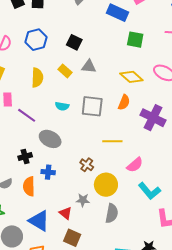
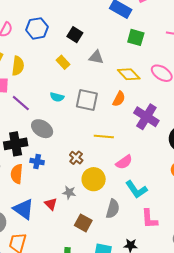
gray triangle: (89, 66) -> (96, 57), moved
yellow semicircle: (37, 78) -> (18, 66), moved
black cross: (25, 157) -> (16, 144), size x1.6
gray semicircle: (112, 213) -> (113, 209), moved
brown square: (72, 238) -> (83, 223), moved

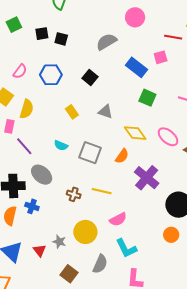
black square: (75, 35) -> (90, 77), moved
brown cross: (76, 158) -> (74, 194), moved, turned -32

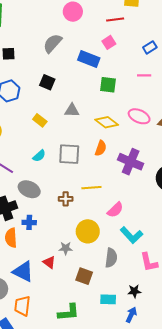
cyan semicircle: (61, 145) -> (39, 156), turned -48

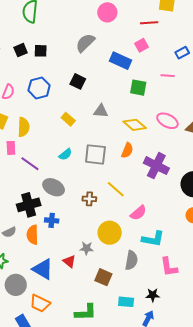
pink line: (144, 75) -> (168, 76), moved
yellow line: (91, 188) -> (116, 189), turned 42
cyan L-shape: (132, 235) -> (153, 239), turned -40
orange trapezoid: (22, 306) -> (40, 303), turned -75

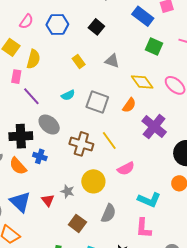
brown cross: (89, 199) -> (81, 144), size x1.6
orange semicircle: (33, 235) -> (18, 166), turned -54
cyan L-shape: (153, 239) -> (149, 200), moved

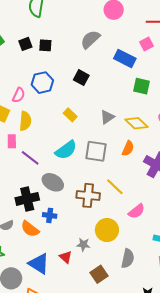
pink semicircle: (26, 22) -> (19, 95), moved
gray triangle: (112, 61) -> (107, 117), moved, turned -42
cyan semicircle: (68, 95) -> (66, 150), size x1.6
brown square: (77, 223) -> (99, 274), turned 30

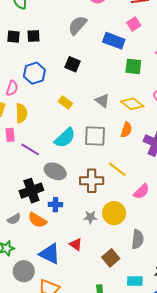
black square: (25, 44) -> (13, 37), turned 32
gray triangle: (107, 117) -> (102, 101), turned -42
gray star: (83, 245) -> (90, 217), moved

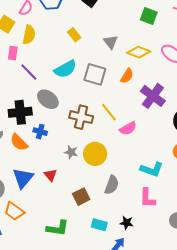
yellow diamond: (132, 104) -> (139, 52), turned -30
pink semicircle: (141, 191) -> (128, 128), moved
blue triangle: (50, 254) -> (23, 178), turned 30

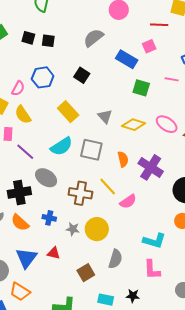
yellow semicircle: (29, 35) -> (23, 115), turned 138
yellow rectangle: (74, 35) -> (68, 112), size x1.5
orange semicircle: (127, 76) -> (123, 159), moved, turned -42
blue cross: (40, 132) -> (49, 218), moved
red triangle: (50, 175) -> (54, 253), turned -32

